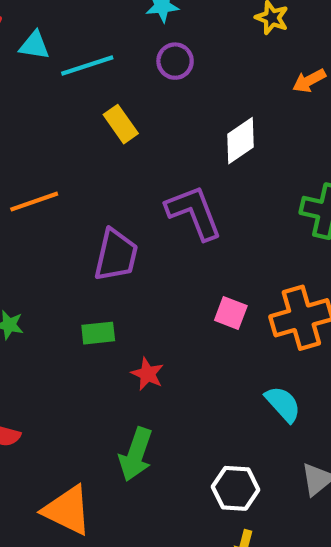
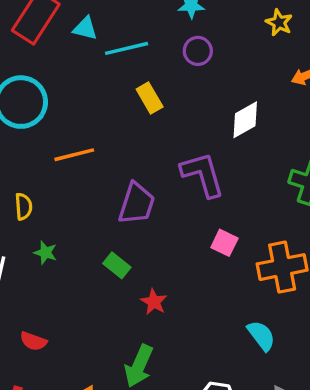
pink square: (231, 313) -> (224, 243), moved
green rectangle: (98, 333) -> (117, 265), turned 40

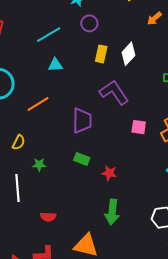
cyan triangle: (85, 28) -> (55, 65), moved
yellow rectangle: (150, 98) -> (101, 54), moved, turned 60
yellow semicircle: (24, 207) -> (19, 142), turned 49

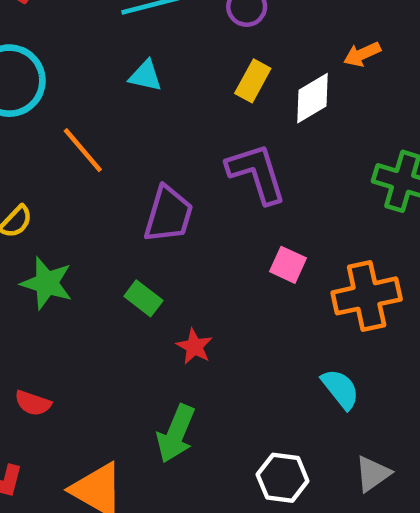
orange arrow: (154, 18) -> (362, 54), moved
orange line: (38, 104) -> (83, 150), turned 65
green star: (39, 165) -> (47, 283), size x1.6

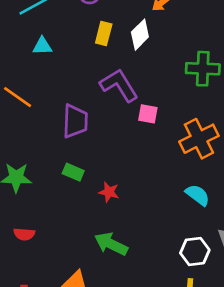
pink square: (288, 265) -> (148, 114), moved
red semicircle: (33, 403) -> (24, 234), moved
green arrow: (176, 434) -> (111, 244), turned 108
white hexagon: (283, 478) -> (195, 252), moved

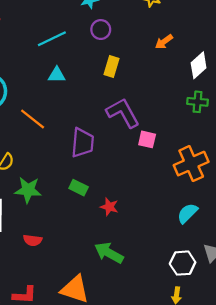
white diamond: (140, 35) -> (199, 65), moved
green cross: (203, 69) -> (198, 102), size x0.7
cyan semicircle: (198, 195) -> (187, 213), turned -85

